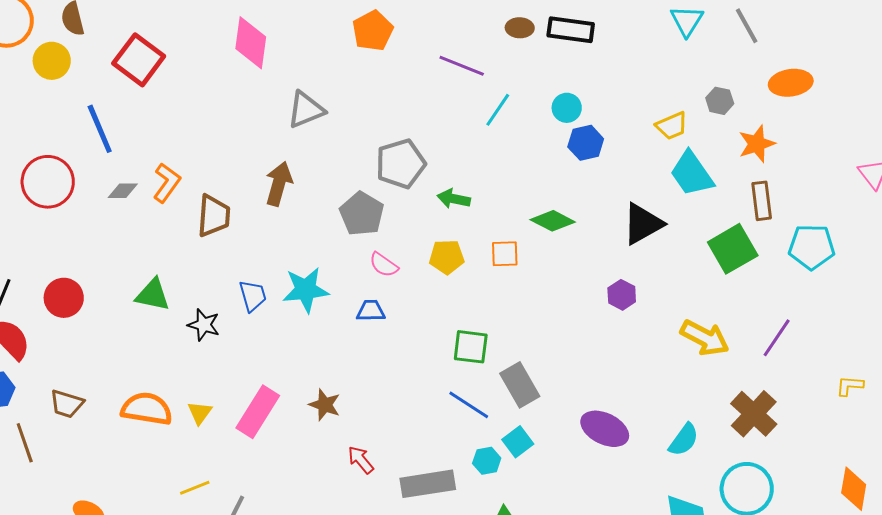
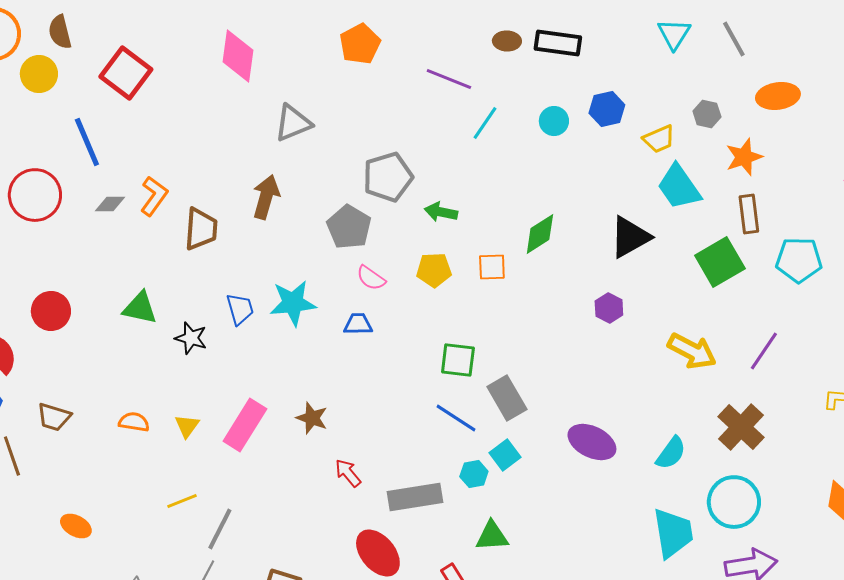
blue hexagon: (586, 143) -> (607, 109), moved
green diamond: (553, 221) -> (540, 234), turned -60
orange semicircle: (147, 409) -> (134, 422), size x0.6

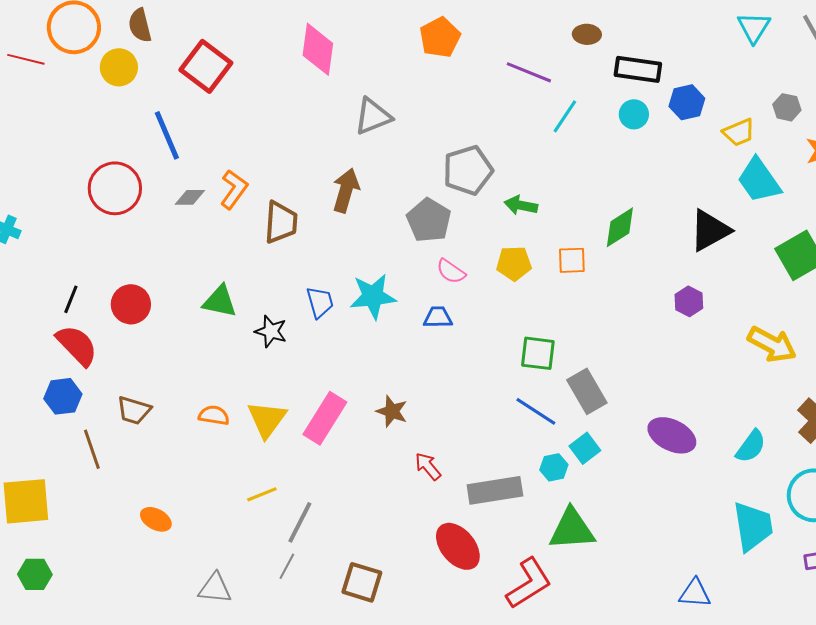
black rectangle: (558, 43) -> (638, 69), moved
yellow triangle: (187, 426) -> (267, 419), size x1.6
green triangle: (492, 536) -> (572, 529), size x1.4

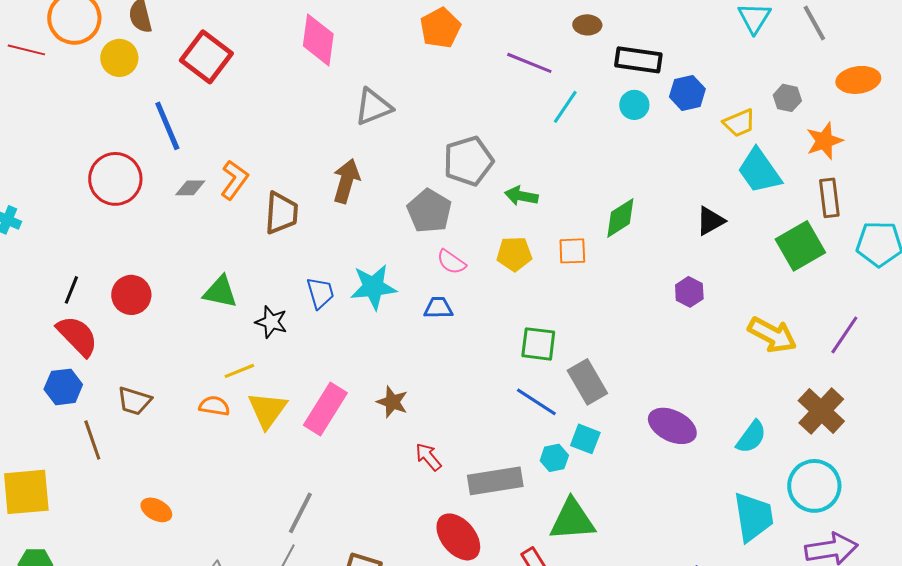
black triangle: (710, 230) -> (710, 221), size x0.7
cyan square: (585, 448) -> (585, 439), turned -32
yellow line: (262, 494) -> (239, 371), moved

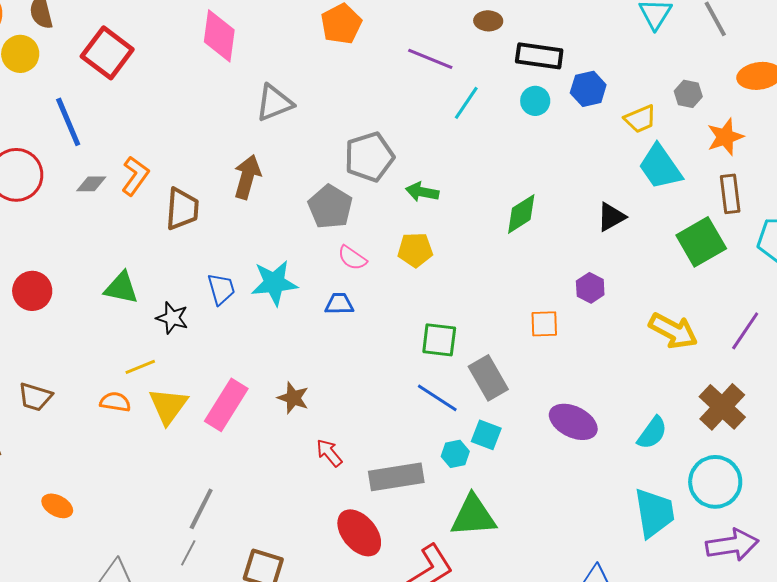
orange square: (572, 251) -> (544, 324), moved

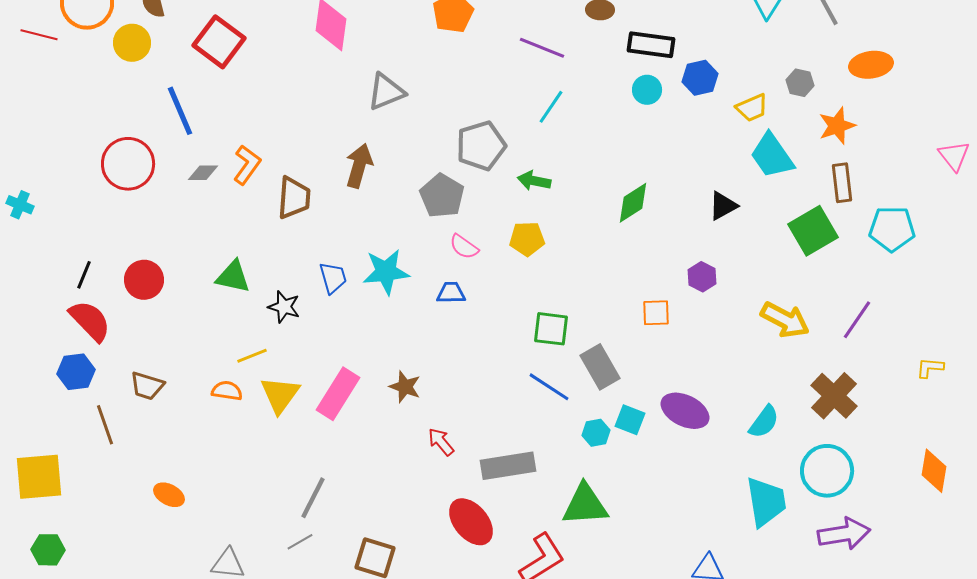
cyan line: (466, 103) -> (551, 107), moved
cyan square: (486, 435) -> (630, 420), moved
cyan hexagon: (455, 454) -> (596, 433), moved
gray line: (188, 553) -> (300, 542), turned 32

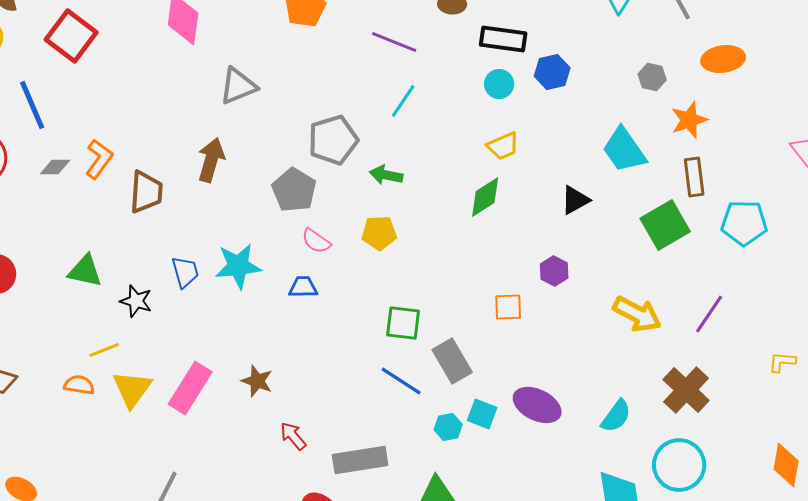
yellow trapezoid: (752, 108) -> (503, 146), moved

